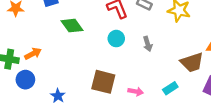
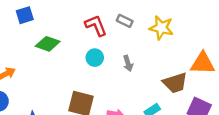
green diamond: (72, 26) -> (48, 44), turned -35

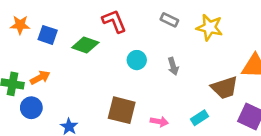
blue square: (25, 15) -> (48, 35), moved, turned 36
red L-shape: (96, 25) -> (114, 21), moved

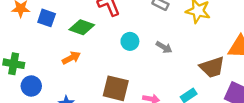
gray arrow: (173, 66) -> (164, 47), turned -42
orange arrow: (40, 78) -> (71, 58), moved

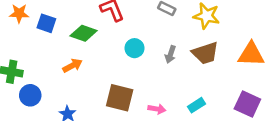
gray arrow: (164, 47) -> (170, 54), turned 77
brown trapezoid: (212, 67) -> (205, 53), moved

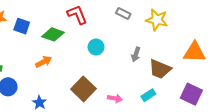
brown trapezoid: (205, 53) -> (160, 69), moved, turned 40
gray arrow: (170, 54) -> (136, 54), moved
brown square: (120, 98) -> (83, 89), turned 30

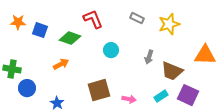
yellow star: (157, 20) -> (169, 24), turned -30
brown square: (83, 89) -> (99, 90), turned 30
purple square: (191, 94) -> (188, 95), moved

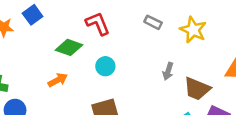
yellow star: (169, 24) -> (193, 30), turned -30
blue square: (40, 30) -> (33, 15), moved, turned 35
cyan circle: (111, 50) -> (105, 66), moved

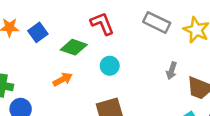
blue square: (33, 15) -> (38, 32), moved
gray rectangle: (153, 22) -> (157, 22), size x1.5

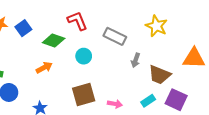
gray rectangle: (157, 22) -> (115, 36), moved

